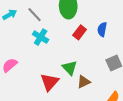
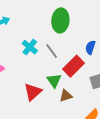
gray line: (34, 15) -> (52, 51), moved
red rectangle: (80, 32) -> (74, 66), moved, size x1.5

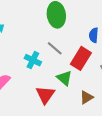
cyan cross: (30, 47) -> (33, 60), moved
brown triangle: (66, 96) -> (86, 97), moved

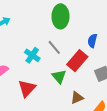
red triangle: (45, 95) -> (27, 88), moved

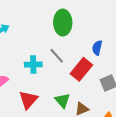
cyan cross: (32, 55) -> (33, 65), turned -35
green triangle: (59, 77) -> (62, 101), moved

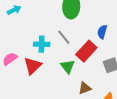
red triangle: (28, 100) -> (33, 66), moved
green triangle: (62, 101) -> (68, 66), moved

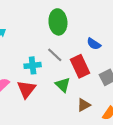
blue semicircle: (102, 32) -> (94, 44), turned -64
red rectangle: (86, 51) -> (80, 66), turned -60

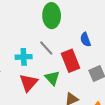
blue semicircle: (94, 44) -> (85, 40), turned 32
red triangle: (26, 89) -> (29, 83), moved

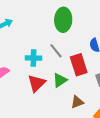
green triangle: (52, 78) -> (60, 80), turned 35

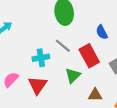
red triangle: (37, 83) -> (38, 85), moved
brown triangle: (77, 102) -> (95, 95), turned 32

